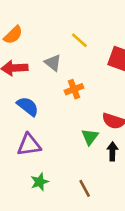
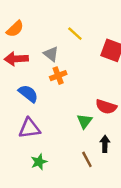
orange cross: (74, 89) -> (58, 76), moved
black arrow: (112, 151) -> (105, 144), moved
brown line: (85, 188) -> (87, 159), moved

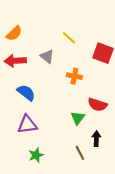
orange cross: (58, 76) -> (74, 76), moved, turned 32

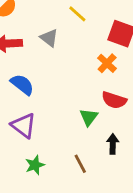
orange cross: (74, 76) -> (107, 63), moved, turned 32
purple triangle: (27, 124) -> (24, 126), turned 45
brown line: (80, 153) -> (80, 164), moved

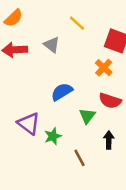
blue semicircle: (22, 85) -> (62, 92), moved, turned -70
green star: (35, 165) -> (53, 136), moved

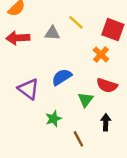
yellow line: (77, 23) -> (76, 22), moved
gray triangle: (52, 45) -> (52, 33), turned -35
purple triangle: (29, 124) -> (28, 89), moved

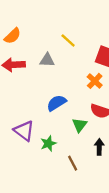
yellow line: (76, 22) -> (68, 40), moved
purple triangle: (28, 89) -> (24, 131), moved

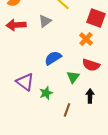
gray triangle: (47, 60) -> (45, 21), turned -40
brown line: (73, 163) -> (67, 110), turned 48

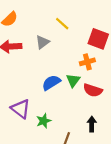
orange cross: (86, 39) -> (87, 62), turned 32
green triangle: (73, 77) -> (73, 80), moved

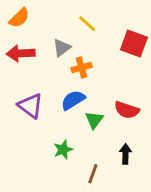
orange cross: (87, 62) -> (82, 68), moved
green triangle: (73, 80) -> (94, 120), moved
purple triangle: (21, 109) -> (31, 106), moved

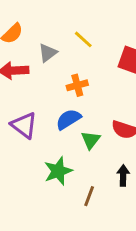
gray triangle: (62, 48) -> (48, 53), moved
green star: (63, 150) -> (58, 171), size x1.4

